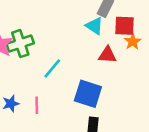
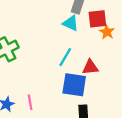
red triangle: (107, 55) -> (90, 67), moved
cyan line: (52, 68) -> (65, 57), moved

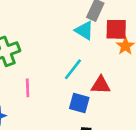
blue square: (74, 85) -> (79, 103), size x0.7
pink line: (30, 102) -> (28, 88), moved

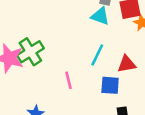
pink line: (28, 88) -> (68, 80), moved

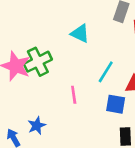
cyan triangle: (100, 16) -> (80, 33), moved

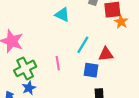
green cross: (38, 62) -> (25, 68), moved

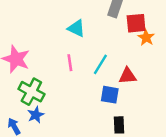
pink line: (58, 63) -> (70, 63), moved
green cross: (25, 68) -> (31, 92), turned -35

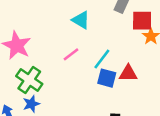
pink line: (70, 63) -> (71, 54), turned 56
blue square: (110, 95) -> (107, 78), moved

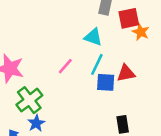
cyan triangle: (81, 20) -> (93, 37), moved
green cross: (29, 80) -> (29, 100), turned 30

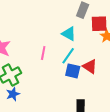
pink line: (65, 66) -> (43, 53), turned -40
red triangle: (126, 73) -> (90, 66), turned 35

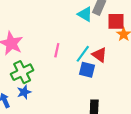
cyan triangle: (69, 34) -> (85, 14), moved
red triangle: (90, 66) -> (99, 55), moved

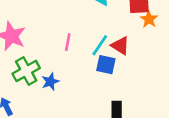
blue star: (24, 92) -> (50, 82), moved

